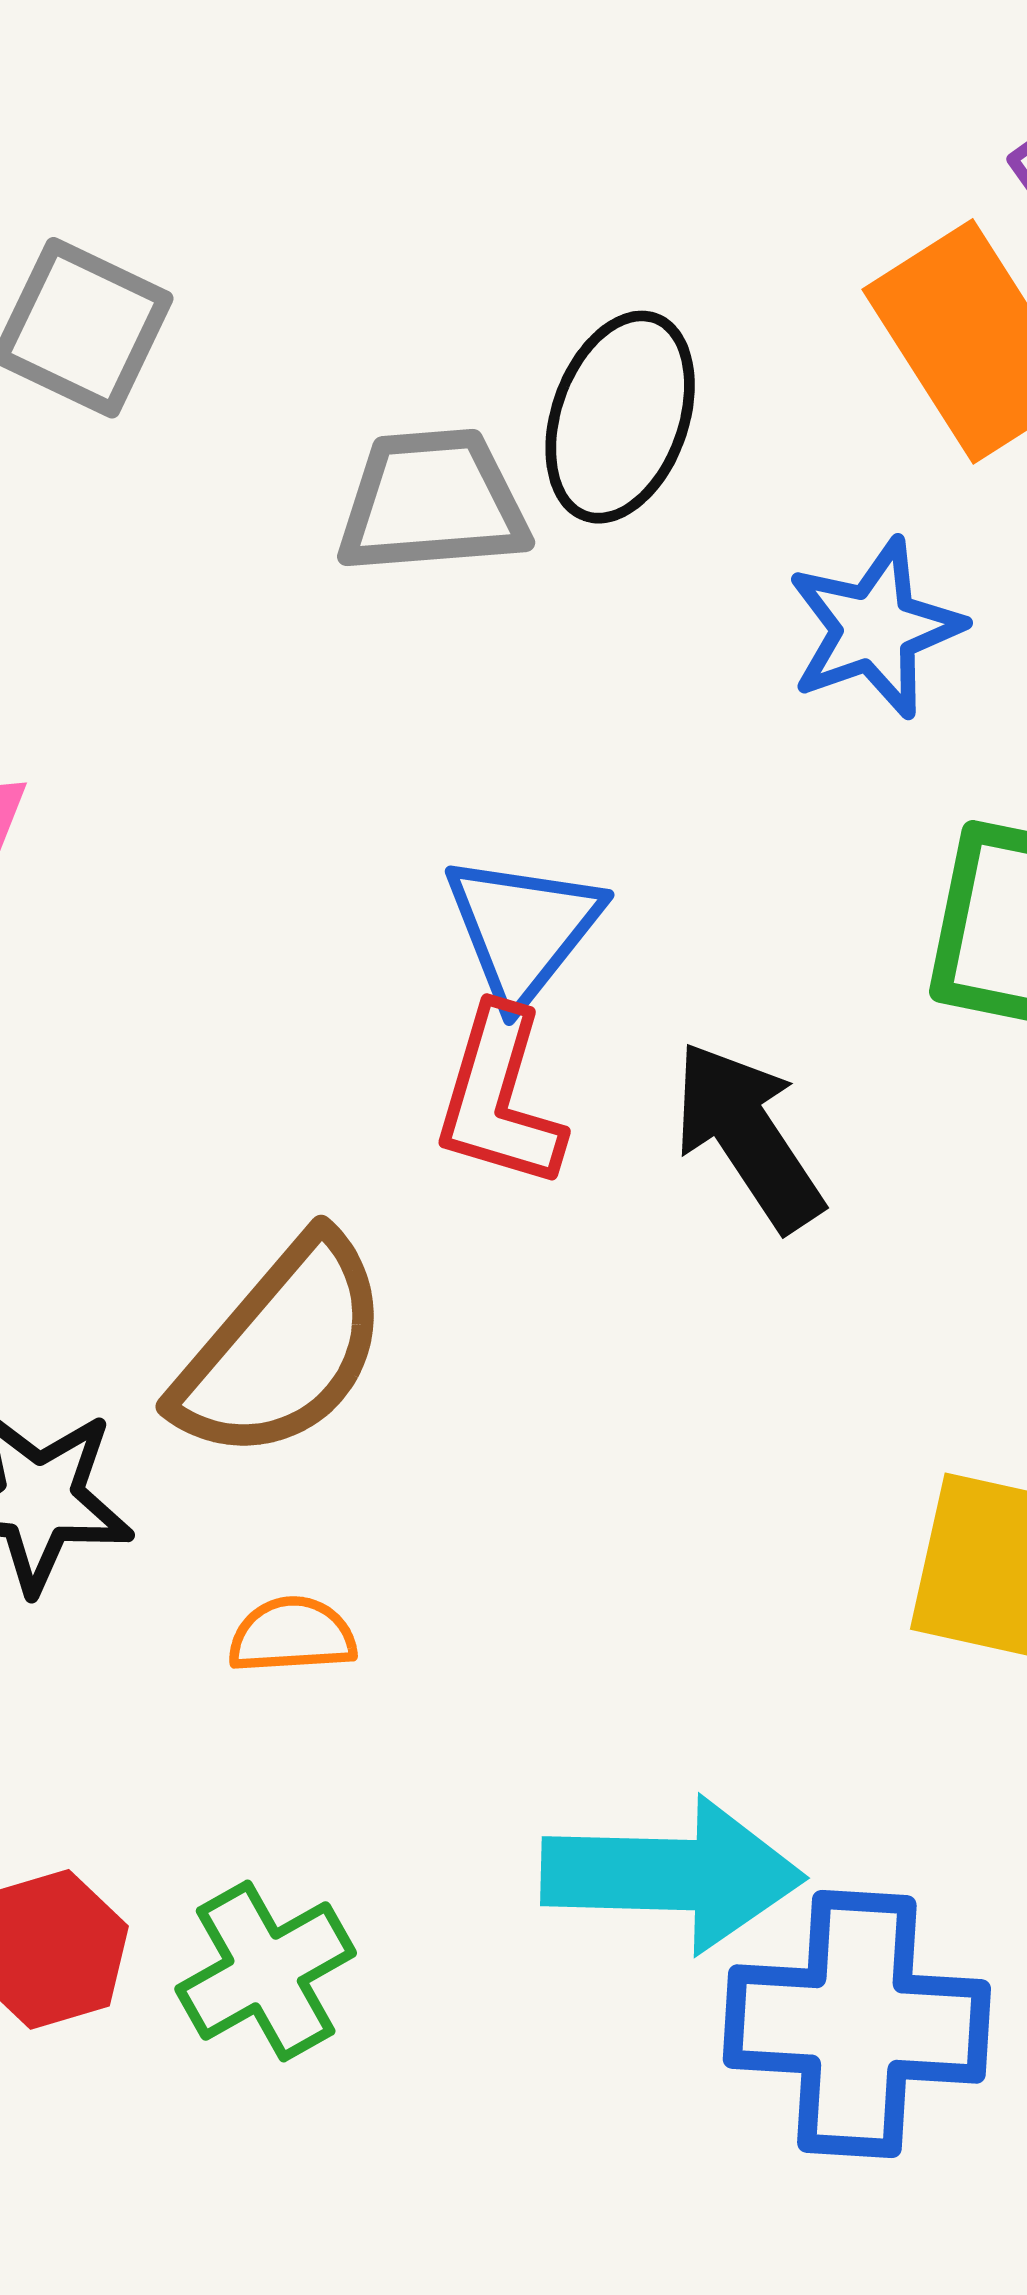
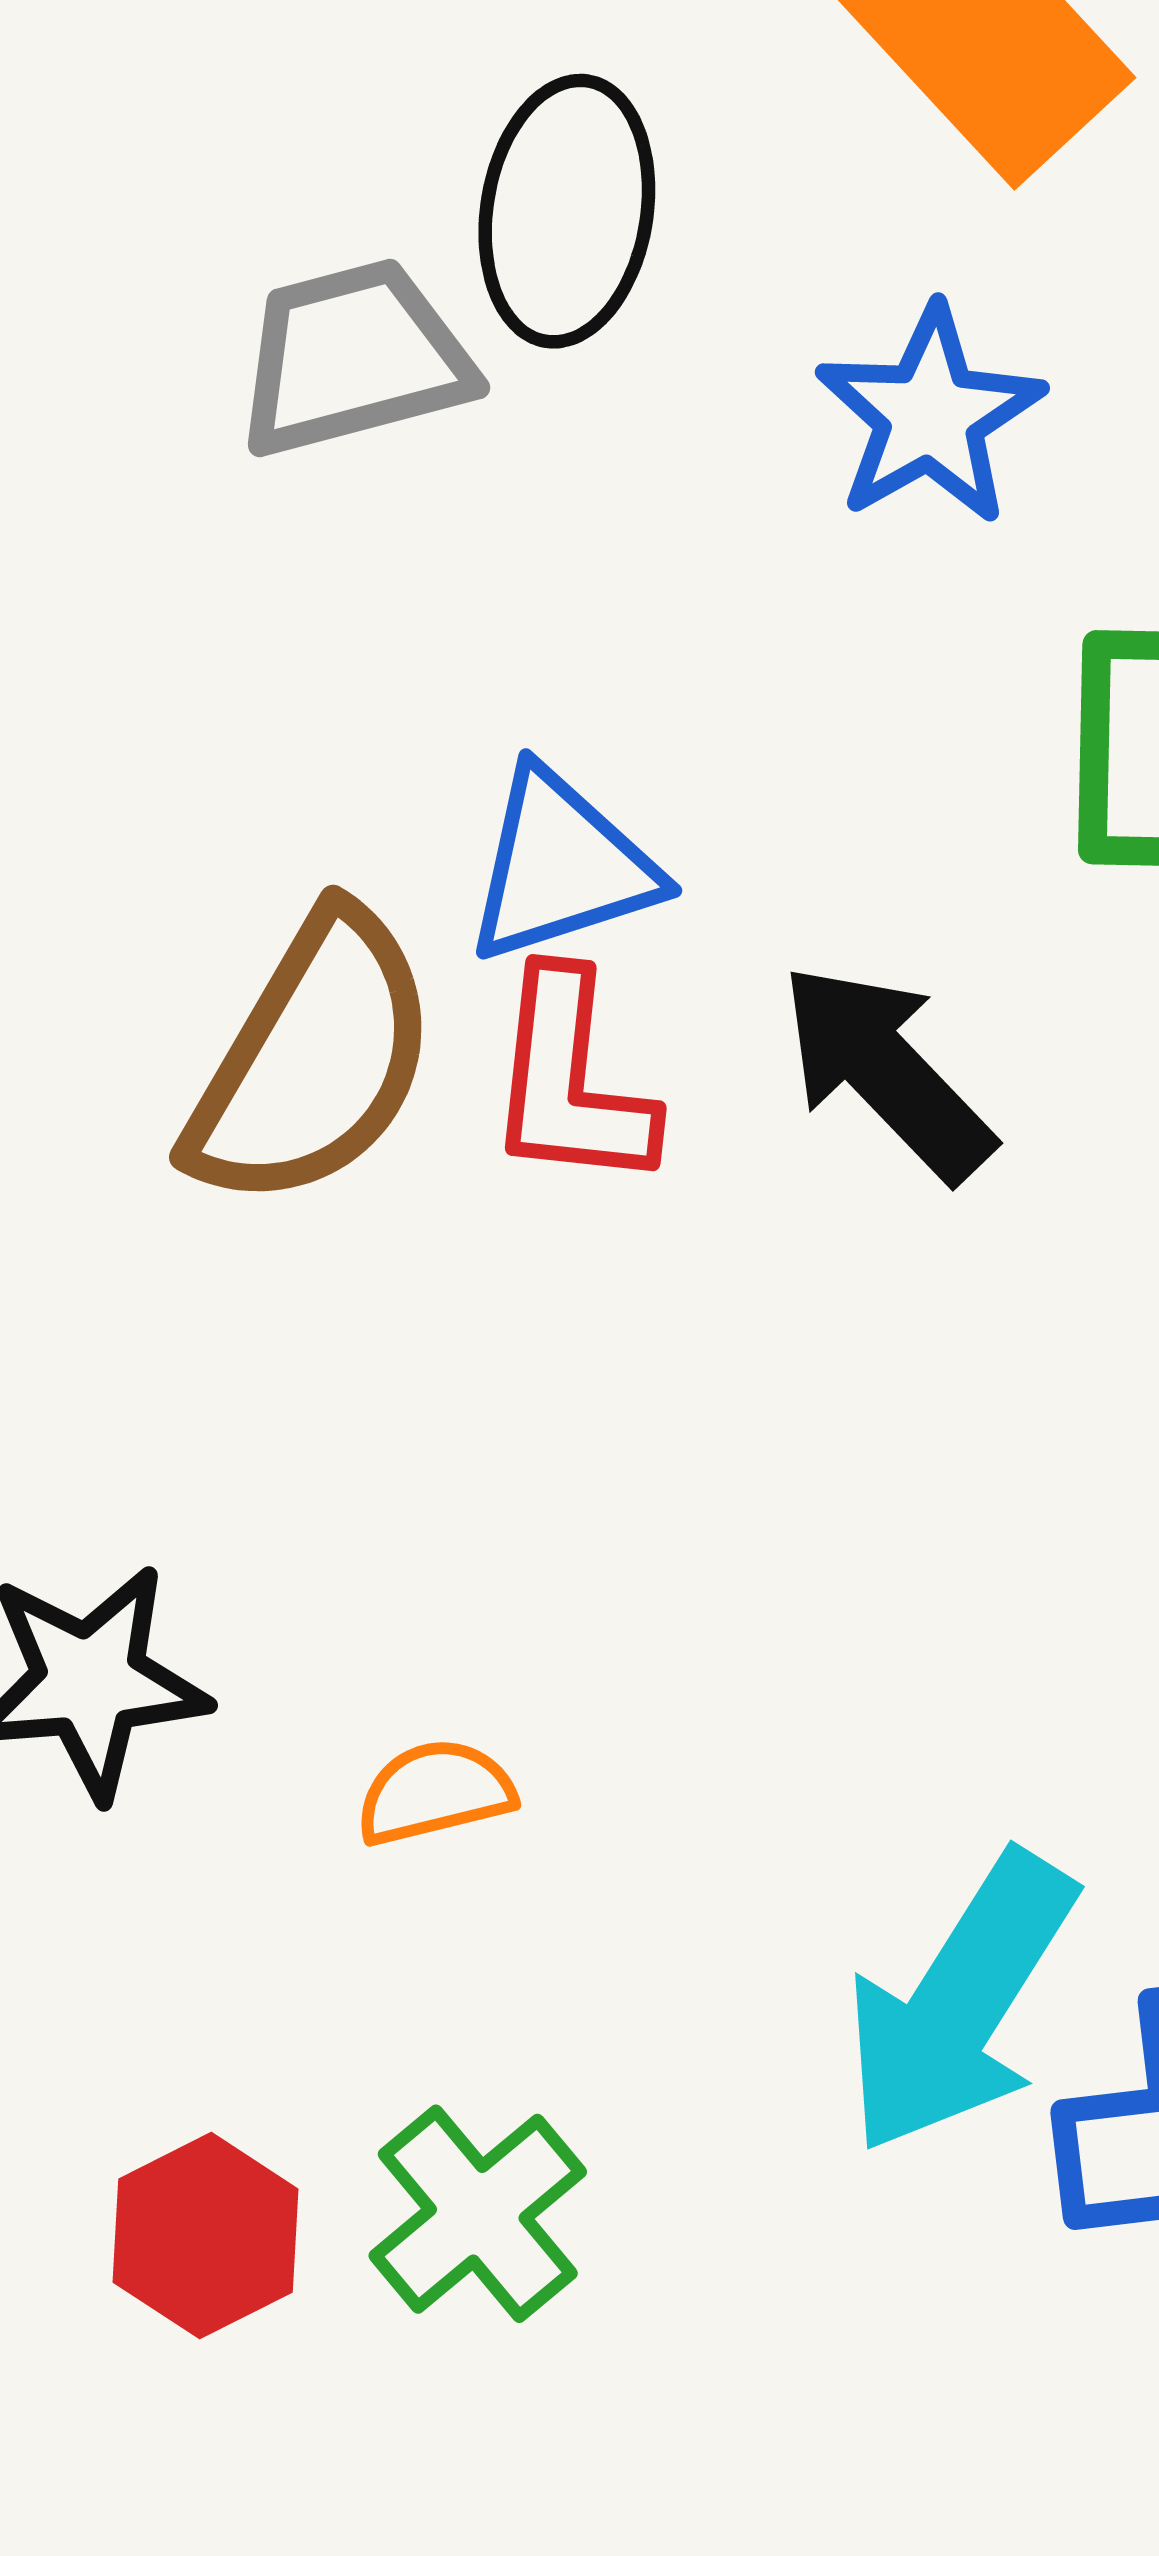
blue triangle: (523, 929) -> (561, 866), turned 44
brown semicircle: (282, 1349) -> (313, 1060), moved
cyan arrow: (673, 1875) -> (960, 2003), turned 131

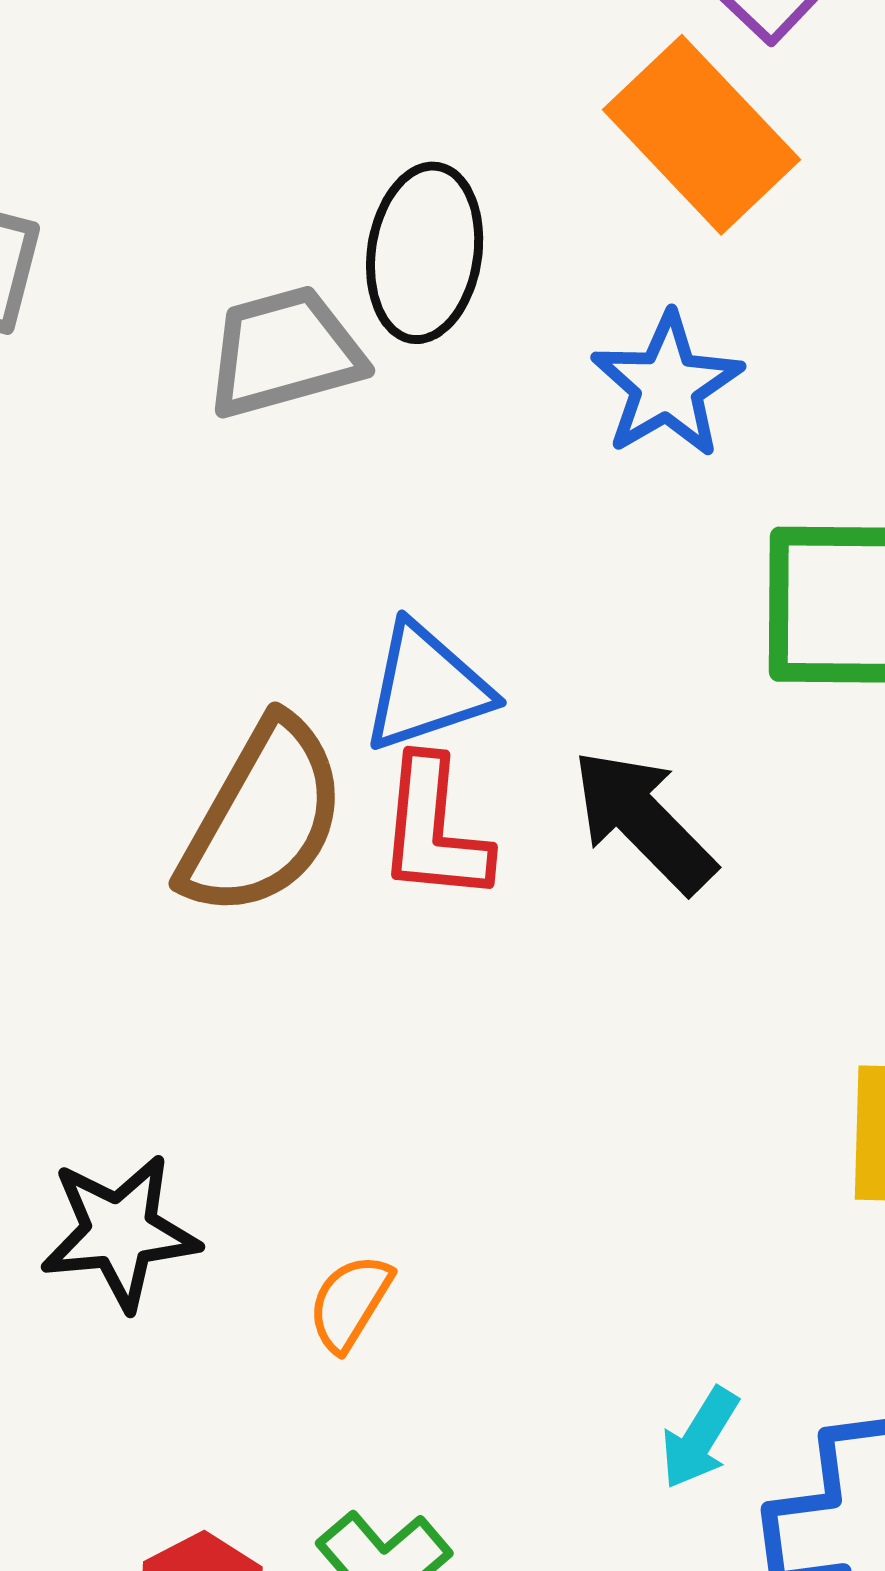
orange semicircle: (435, 1792) -> (350, 1303), turned -44
cyan arrow: (960, 2003) -> (700, 1438), size x0.5

